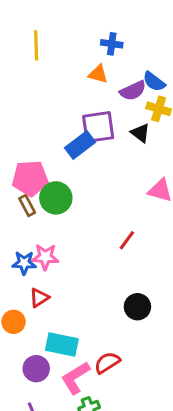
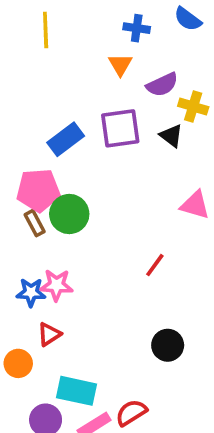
orange triangle: (98, 74) -> (120, 65), turned 45
blue semicircle: (154, 82) -> (188, 19), moved
blue rectangle: (80, 145) -> (66, 139), moved

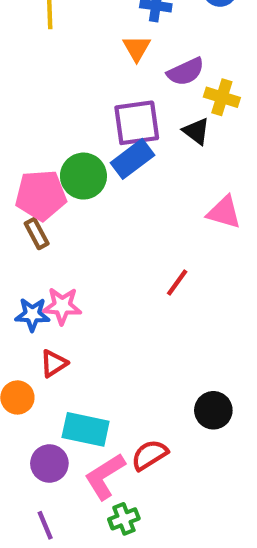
blue rectangle: (66, 139) -> (132, 159), moved
green circle: (69, 214) -> (83, 176), moved
black circle: (168, 345) -> (213, 410), moved

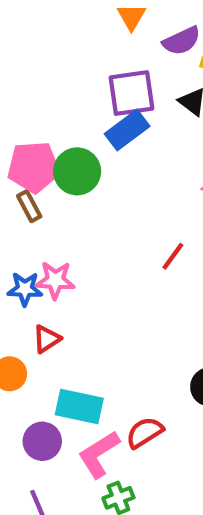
green circle: (83, 176) -> (77, 171), moved

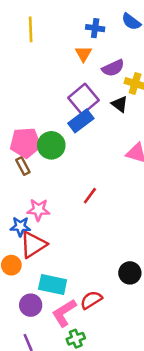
purple square: (131, 93) -> (83, 99), turned -32
red line: (173, 256) -> (90, 196), moved
blue star: (25, 289) -> (20, 227), moved
red triangle: (47, 339) -> (33, 245), size x1.6

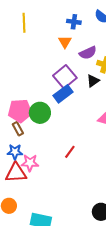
black triangle: (120, 104) -> (93, 81), turned 48
blue star: (20, 227) -> (15, 152), moved
red triangle: (33, 245) -> (16, 173), moved, turned 30

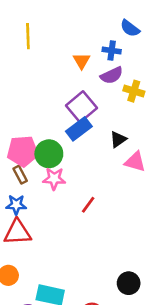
blue cross: (74, 22) -> (112, 50), moved
black triangle: (93, 81) -> (118, 139), moved
pink star: (30, 163) -> (54, 179), moved

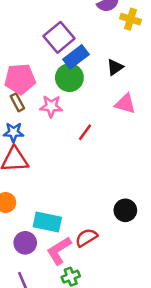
purple square: (82, 107) -> (59, 37), moved
green circle: (49, 154) -> (69, 78), moved
pink triangle: (135, 162) -> (125, 104), moved

